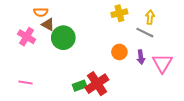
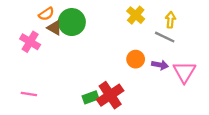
orange semicircle: (41, 12) -> (46, 14), turned -32
yellow cross: (119, 13) -> (136, 15), turned -35
green circle: (63, 38) -> (72, 22), moved
purple arrow: (141, 57) -> (160, 65), turned -72

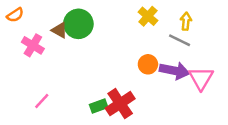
orange semicircle: (46, 14) -> (15, 15), moved
purple arrow: (160, 65) -> (174, 71), size x1.6
pink line: (29, 94) -> (42, 101), moved, turned -56

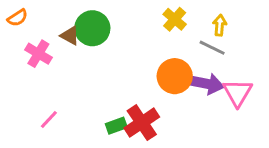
orange circle: (148, 64) -> (175, 76), size x1.5

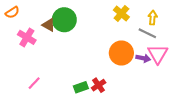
purple arrow: (206, 84) -> (143, 58), size x0.6
pink triangle: (238, 93) -> (158, 54), moved
red cross: (142, 123) -> (99, 85), size x0.6

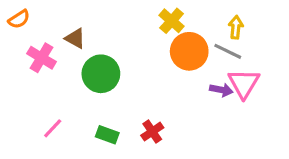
yellow cross: (121, 14) -> (172, 21), moved
green circle: (64, 20) -> (101, 74), moved
orange circle: (121, 53) -> (189, 51), moved
green rectangle: (81, 87) -> (107, 135), moved, turned 40

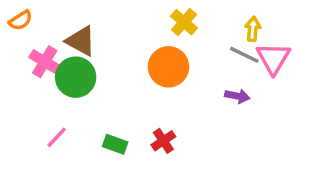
brown triangle: (75, 38) -> (81, 41), size x1.4
orange circle: (189, 51) -> (168, 67), moved
green circle: (101, 74) -> (76, 77), moved
pink triangle: (244, 83) -> (273, 58), moved

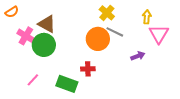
gray line: (244, 55) -> (115, 32), moved
purple arrow: (237, 96) -> (138, 56), turned -32
red cross: (163, 141) -> (88, 69), moved, turned 32
green rectangle: (115, 144) -> (67, 84), size x1.5

